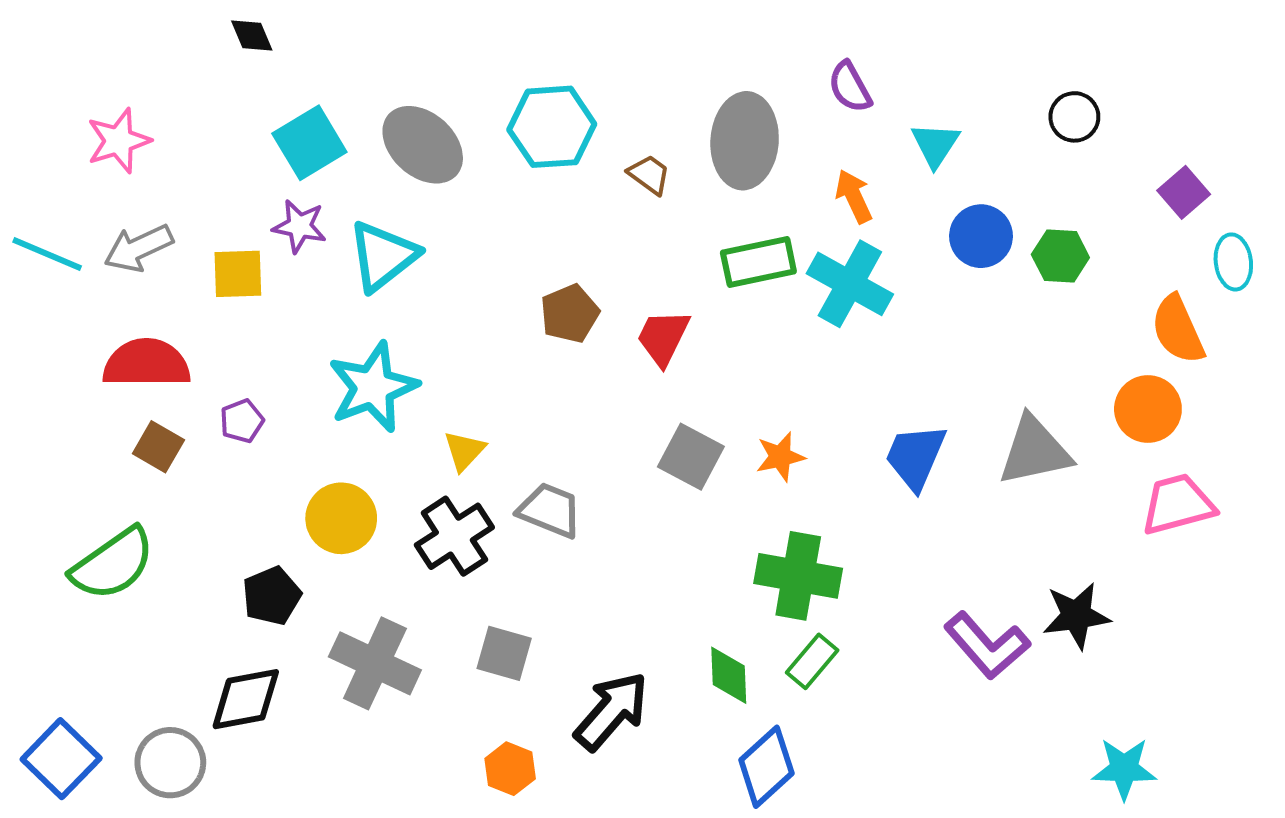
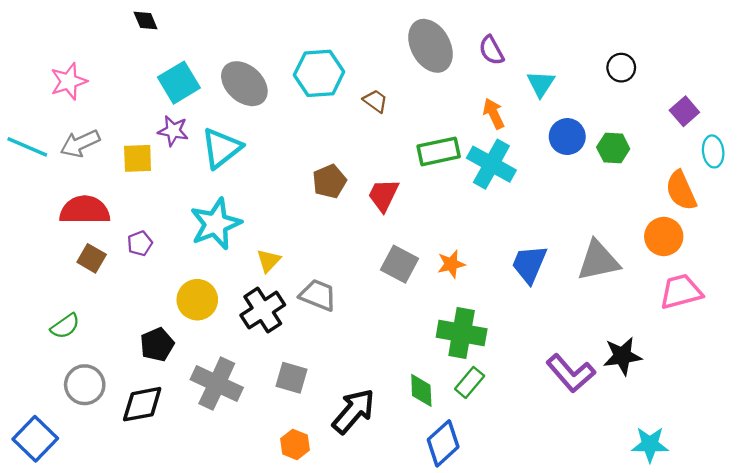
gray ellipse: (745, 141) -> (431, 46), moved, turned -33
green semicircle: (113, 564) -> (65, 326), size x0.6
gray circle: (170, 763) -> (85, 385), moved

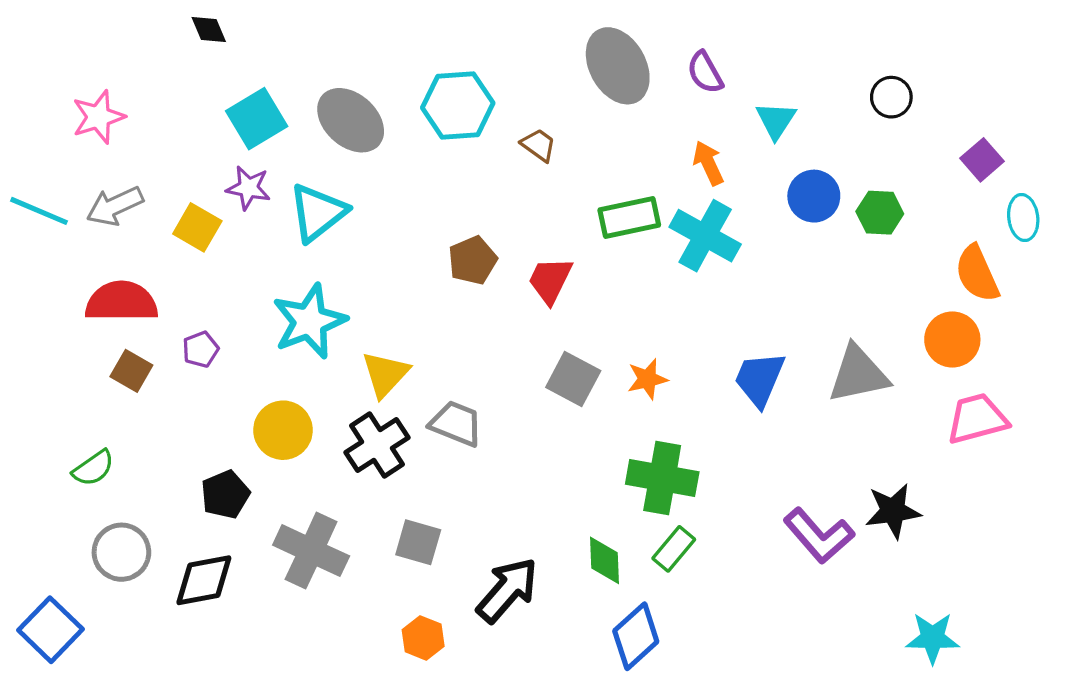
yellow square: (138, 158) -> (197, 227), turned 32
yellow triangle: (269, 261) -> (385, 374), size x1.4

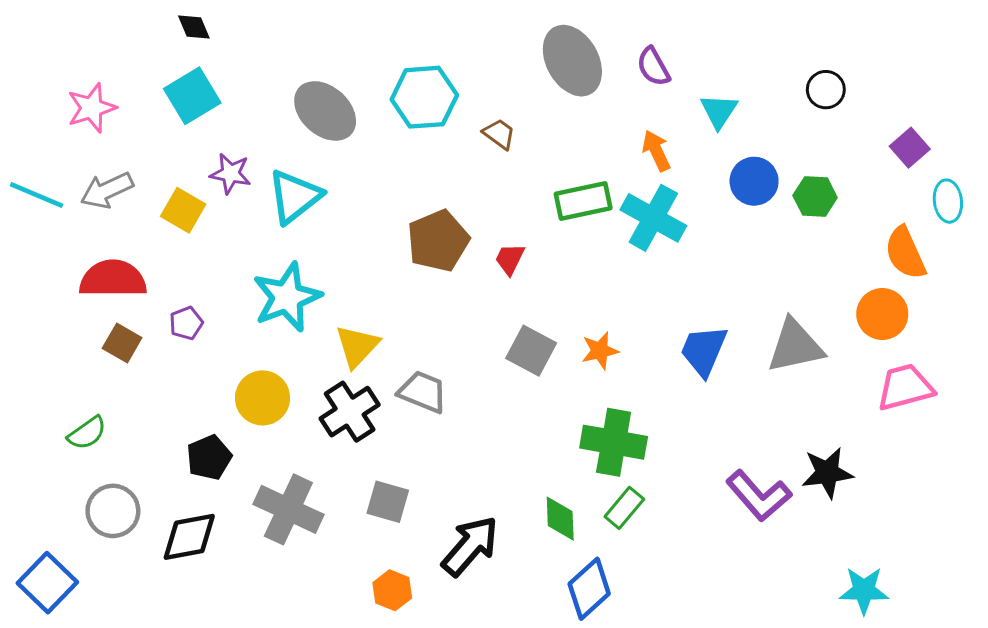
cyan square: (257, 119) -> (192, 96), moved
brown pentagon: (473, 260) -> (438, 241), size x1.4
red trapezoid: (550, 280) -> (510, 259), size x0.7

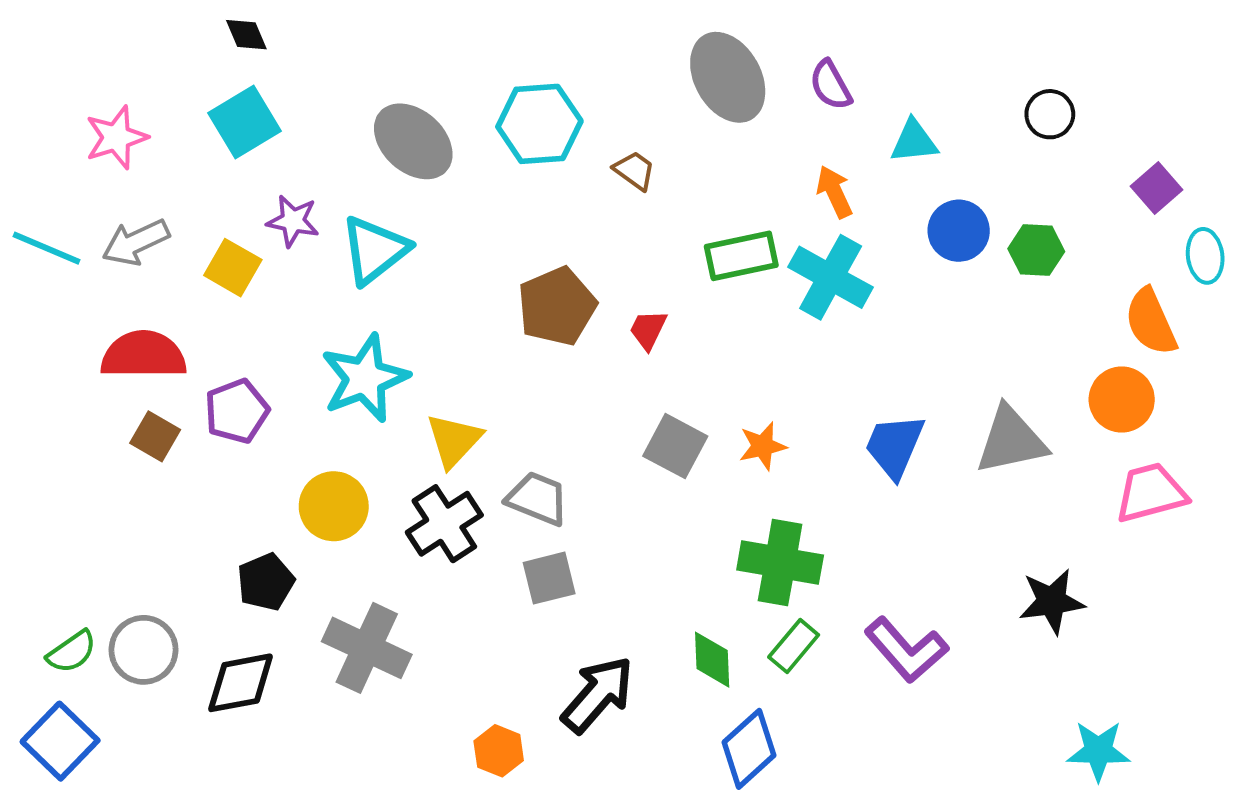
cyan triangle: (719, 111) -> (914, 141), turned 51
purple pentagon: (186, 323) -> (237, 411), size x1.5
green semicircle: (87, 433) -> (72, 652), moved
purple L-shape: (759, 496) -> (906, 650), moved
gray square: (388, 502) -> (549, 578), moved, turned -30

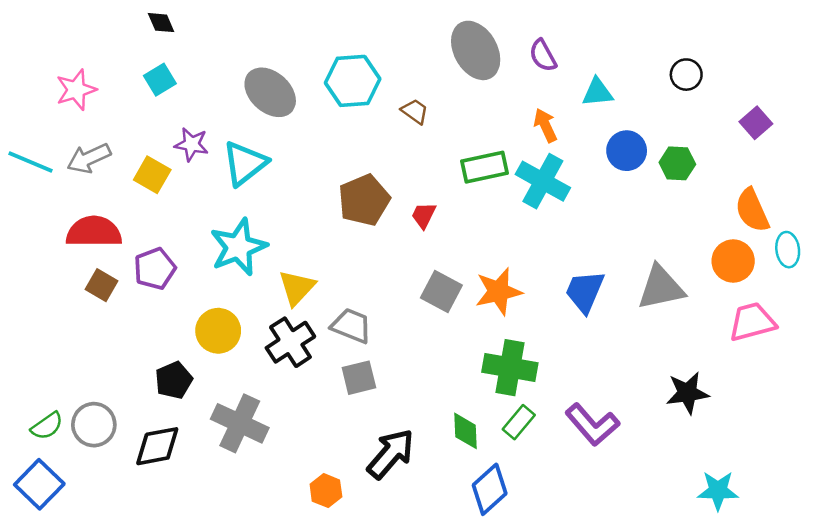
cyan square: (244, 122) -> (160, 80), size x0.7
cyan ellipse: (1205, 256) -> (788, 250), moved
orange star: (763, 446) -> (498, 291), size x1.5

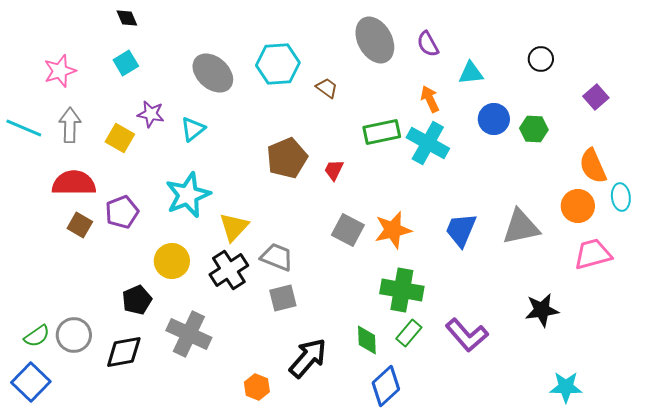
gray arrow: (89, 158) -> (70, 125), turned 116
cyan triangle: (245, 163) -> (193, 129), size x0.7

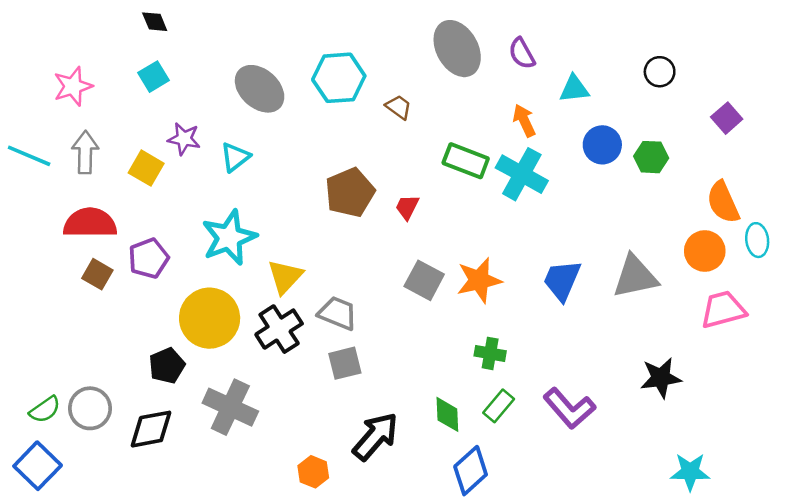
green rectangle: (382, 132) -> (466, 161), turned 33
yellow circle: (172, 261) -> (210, 318), size x1.4
green cross: (402, 290) -> (490, 353), size x0.6

